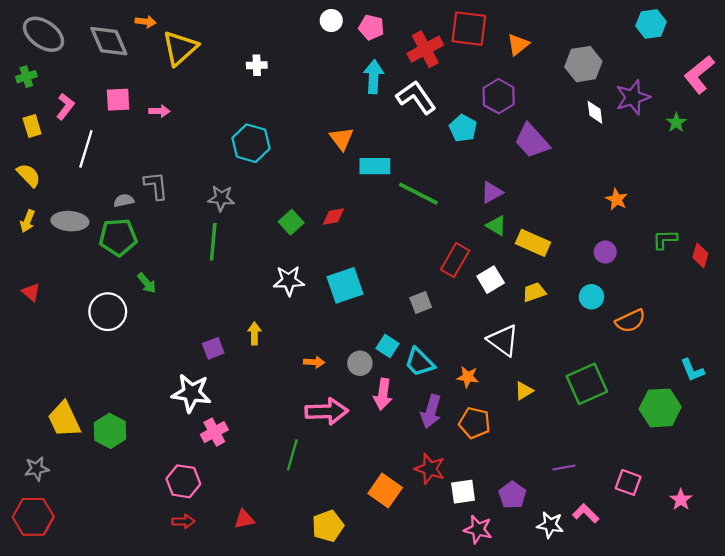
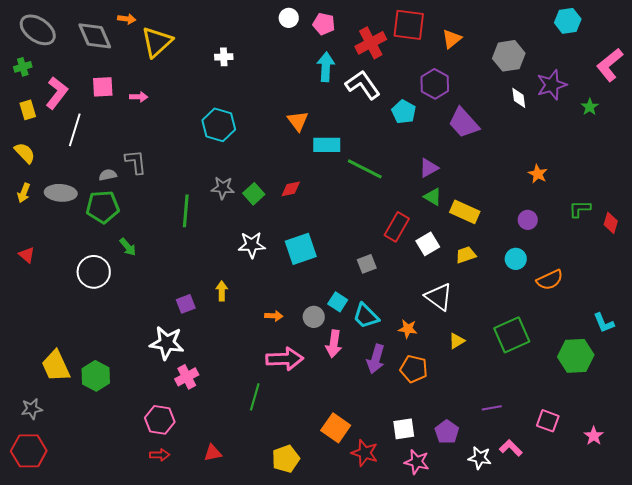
pink L-shape: (65, 106) -> (57, 93), size x1.4
gray star: (221, 198) -> (223, 188), moved
red star: (430, 469) -> (365, 453), moved

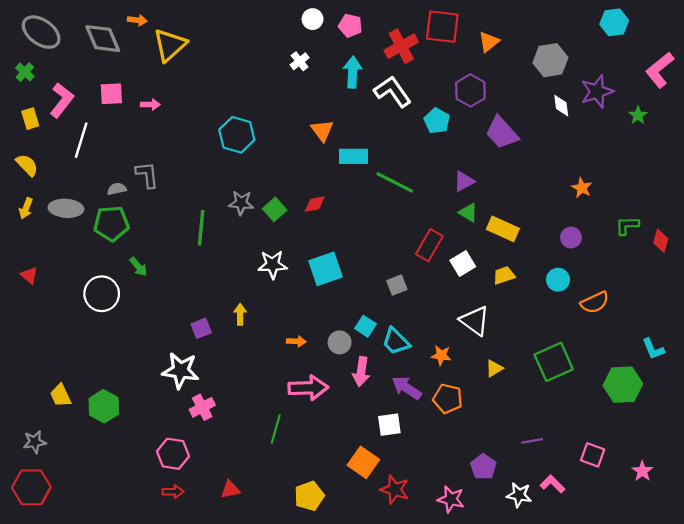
white cross: (224, 57) -> (300, 61), moved, turned -36
green cross: (23, 67) -> (25, 72), turned -30
purple arrow: (376, 359) -> (407, 388), turned 108
yellow trapezoid: (56, 366) -> (61, 395), size x0.7
white square: (404, 429) -> (389, 425), moved

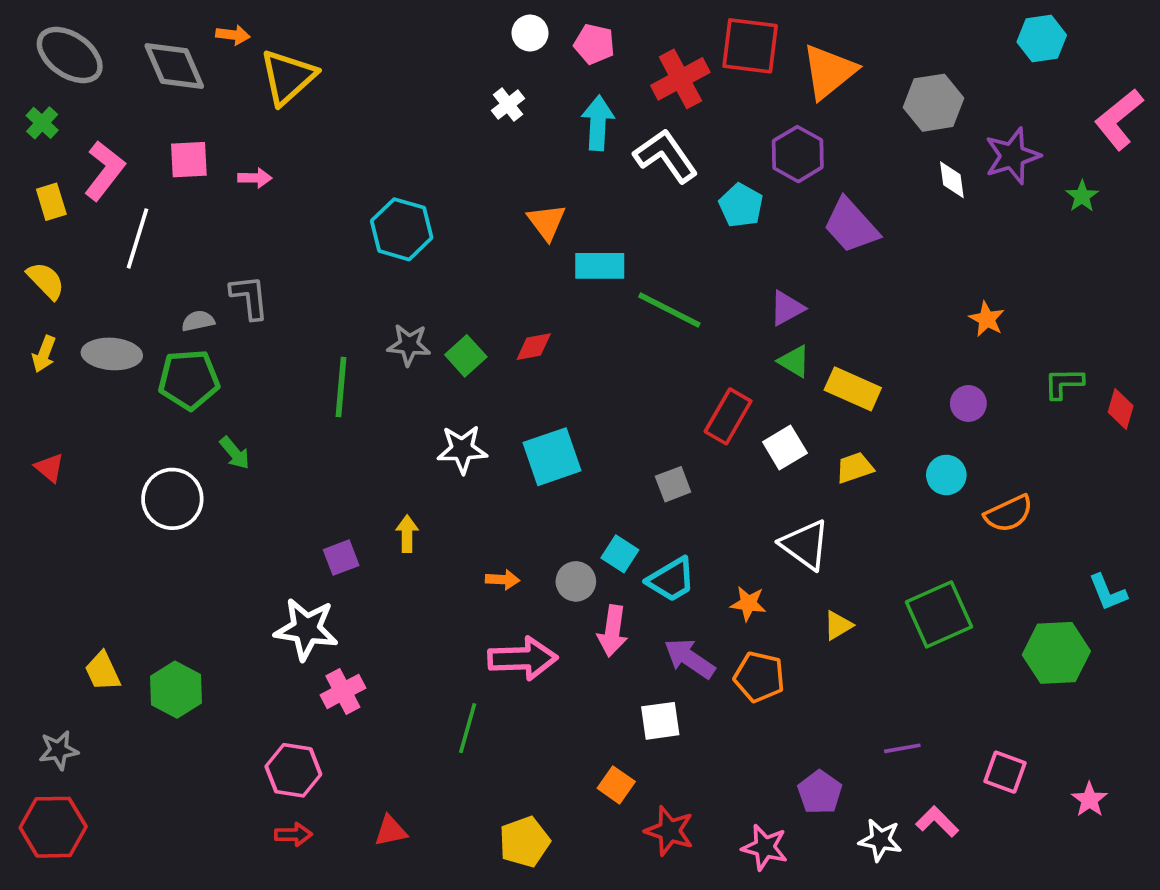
orange triangle: (489, 42) -> (829, 72), size x1.6
cyan trapezoid: (396, 341) -> (671, 580), turned -76
orange square: (363, 462) -> (616, 785), size x0.7

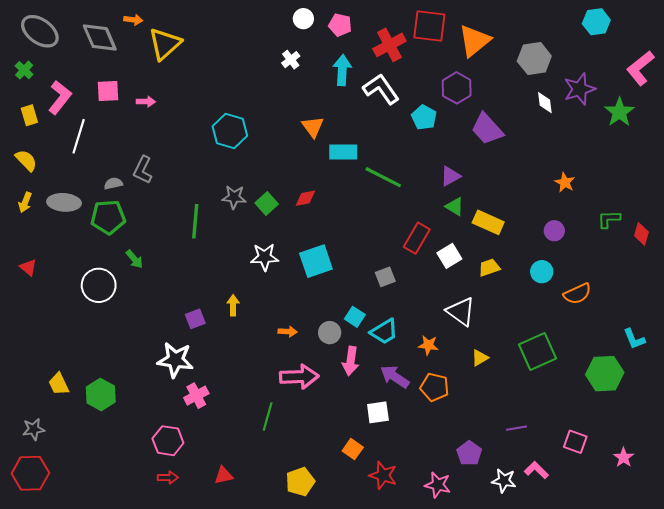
green star: (1082, 196) -> (619, 112), size x1.6
gray L-shape: (249, 297) -> (143, 170), turned -148

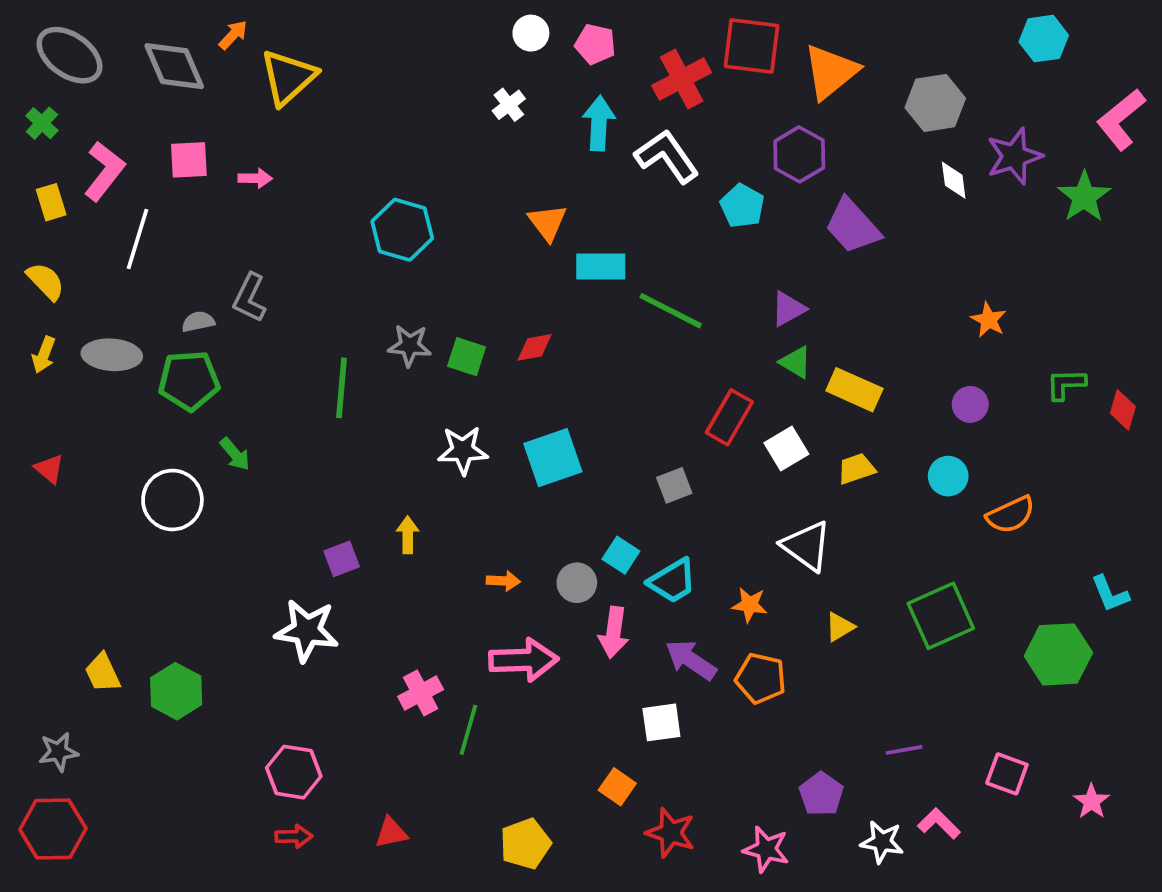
orange arrow: (133, 20) -> (233, 35), turned -54
green square: (267, 203) -> (467, 357), turned -30
pink cross: (196, 396) -> (421, 693), moved

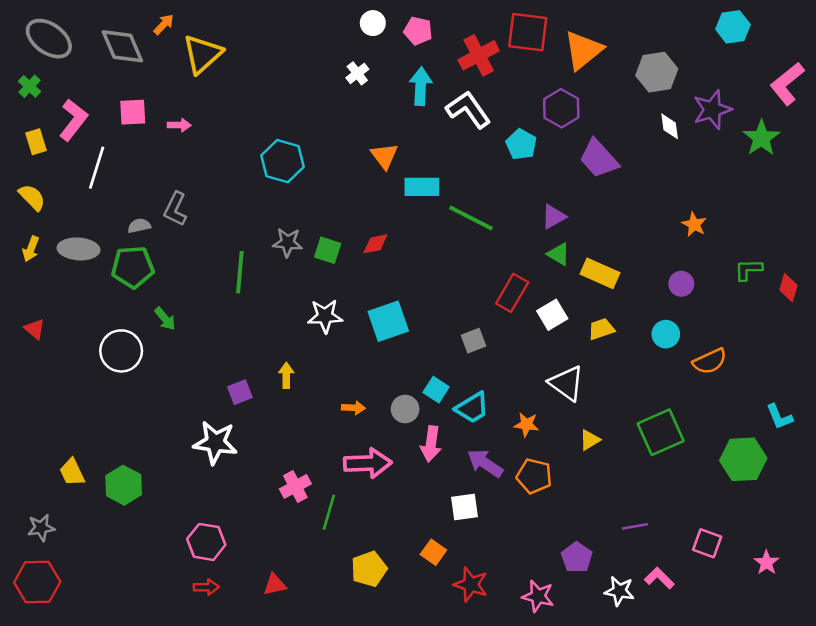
yellow pentagon: (525, 844) -> (369, 569), moved

